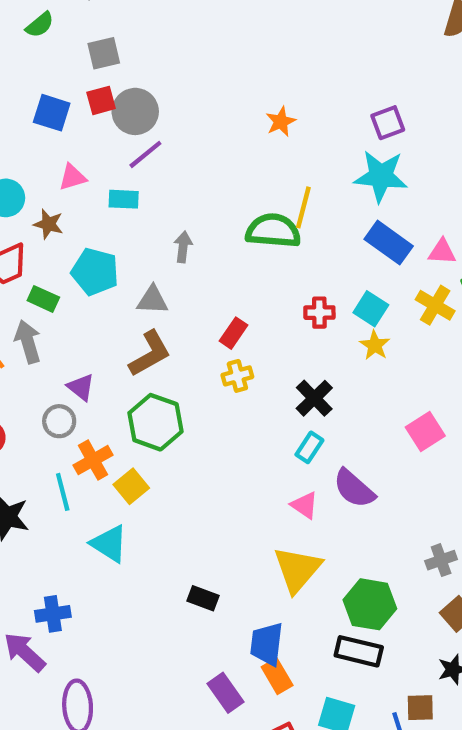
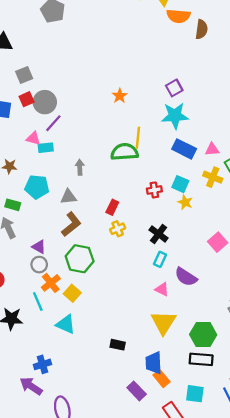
pink triangle: (72, 177) -> (33, 138), moved, turned 40
gray circle: (59, 421) -> (39, 265), moved

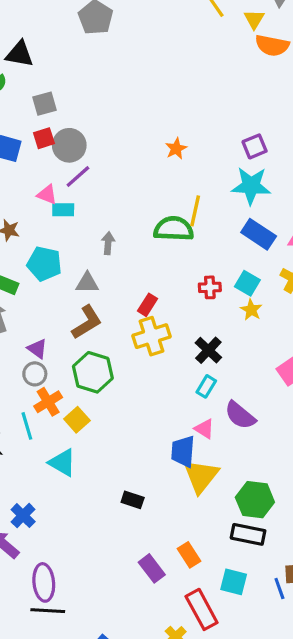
yellow cross: (118, 229) -> (152, 336), size x1.6
blue trapezoid: (154, 363) -> (183, 451), moved
blue cross: (42, 364) -> (23, 516), turned -35

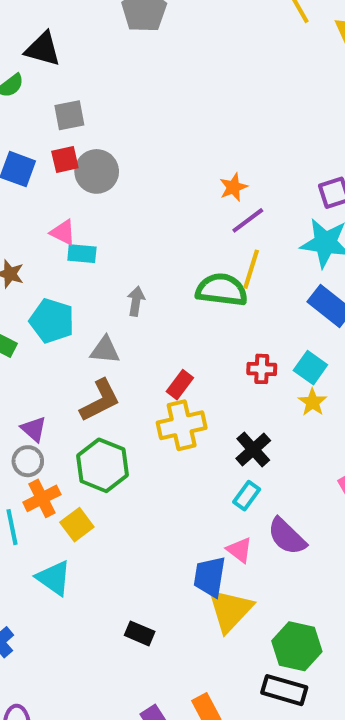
purple line: (78, 176) -> (248, 220), moved

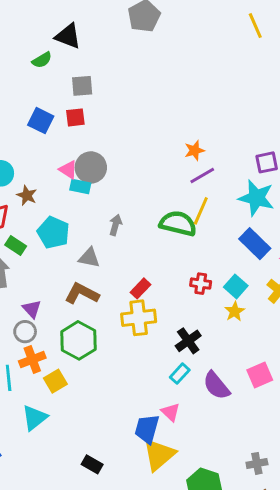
gray circle: (97, 171) -> (91, 167), moved
brown L-shape: (100, 400) -> (82, 294), turned -132
purple semicircle: (287, 536) -> (216, 386), moved
cyan triangle: (54, 578) -> (35, 418), turned 40

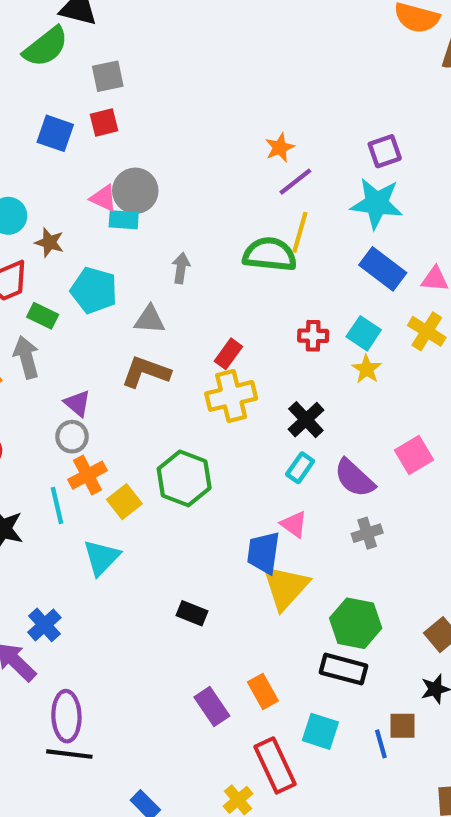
green semicircle: (42, 60) -> (46, 47), size x1.6
green hexagon: (78, 340) -> (184, 478), moved
gray cross: (257, 463) -> (367, 533), moved

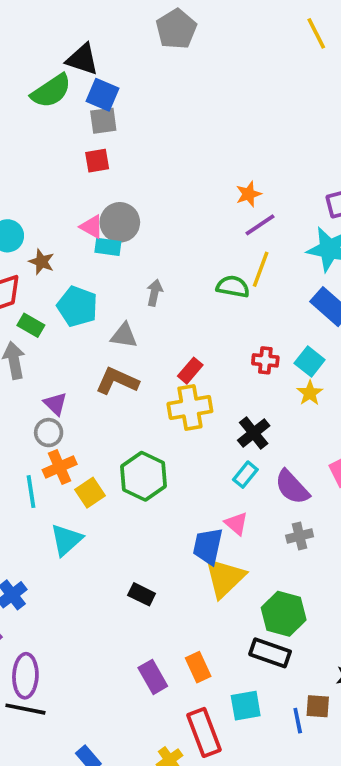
blue square: (55, 133) -> (102, 95), moved
green semicircle: (270, 254) -> (233, 287), size x0.7
cyan square: (320, 731) -> (246, 706), turned -32

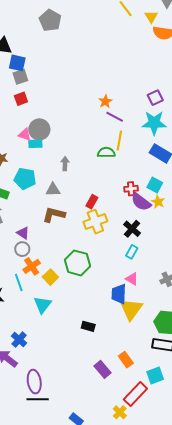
purple line: (260, 225) -> (115, 117), turned 72
purple semicircle: (292, 487) -> (141, 202), moved
red rectangle: (204, 732) -> (135, 394), turned 75

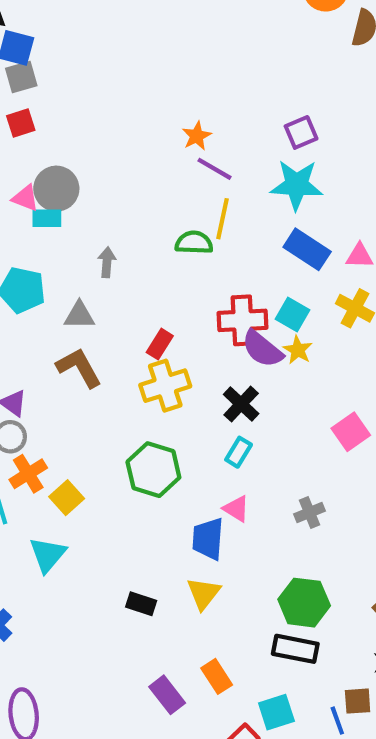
red cross: (131, 189) -> (243, 320), size x1.6
brown L-shape: (54, 215) -> (79, 368), turned 45
green hexagon: (77, 263) -> (153, 470), moved
yellow triangle: (131, 309) -> (204, 593), moved, size x0.7

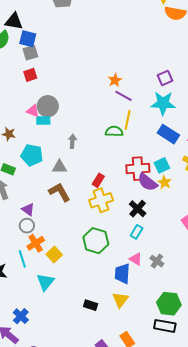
cyan square: (292, 315) -> (162, 165), turned 35
gray cross: (309, 512) -> (157, 261), moved, turned -32

